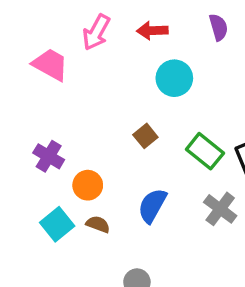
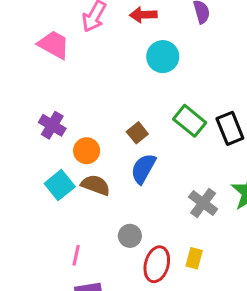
brown square: (145, 136) -> (137, 133), moved
gray cross: (220, 209) -> (203, 203), moved
brown semicircle: (98, 224) -> (96, 185), size x1.4

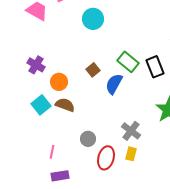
cyan circle: (163, 57) -> (93, 19), moved
blue semicircle: (143, 169) -> (114, 84), moved
gray cross: (203, 203) -> (131, 131), moved

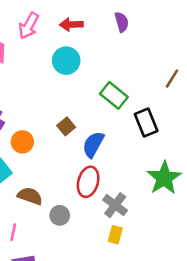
green rectangle: (128, 62) -> (114, 95), moved
brown semicircle: (65, 105) -> (30, 196), moved
red ellipse: (106, 158) -> (88, 182), moved

